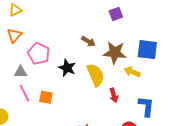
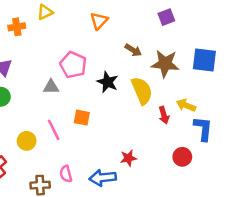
orange triangle: (14, 35) -> (99, 21), moved
yellow arrow: (132, 72) -> (186, 105), moved
pink line: (25, 93) -> (54, 130), moved

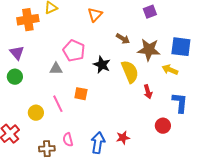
orange cross: (17, 27) -> (28, 20), size x1.5
yellow arrow: (186, 105) -> (170, 70), moved
red star: (128, 158) -> (123, 138), moved
blue arrow: (103, 178) -> (98, 143), turned 105

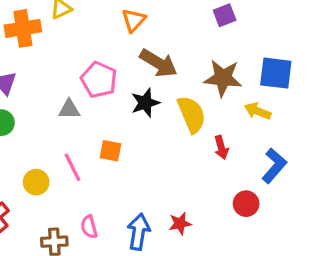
brown arrow: (123, 39) -> (158, 63), moved, size x1.6
black star: (102, 65) -> (145, 103), turned 30
blue L-shape: (180, 103) -> (274, 166), turned 35

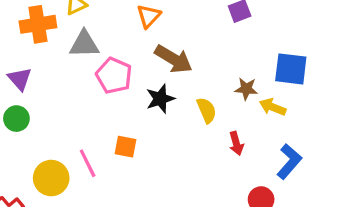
brown star: (223, 78) -> (246, 89), moved, size x0.6
gray triangle: (69, 109) -> (84, 44), moved, size x1.4
yellow semicircle: (192, 114) -> (207, 110), size x0.7
yellow circle: (36, 182) -> (51, 178), size x1.4

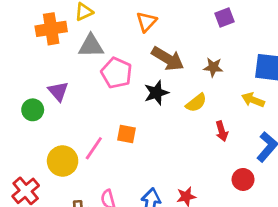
purple triangle: (20, 79) -> (58, 91), moved
brown star: (246, 89) -> (213, 67), moved
yellow semicircle: (207, 110) -> (196, 103), turned 75
pink line: (88, 163) -> (94, 148), turned 60

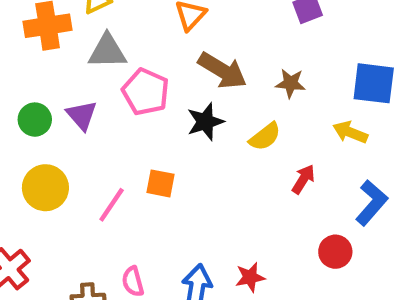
purple triangle: (58, 91) -> (82, 115), moved
green circle: (33, 110) -> (35, 120), moved
red arrow: (222, 131) -> (303, 179), turned -132
yellow circle: (63, 161) -> (45, 188), moved

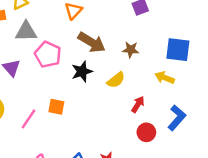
red circle: (335, 252) -> (146, 132), moved

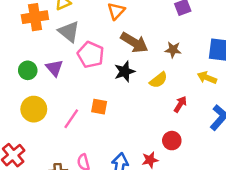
gray triangle: (26, 31) -> (69, 32), turned 40
red circle: (146, 132) -> (172, 141), moved

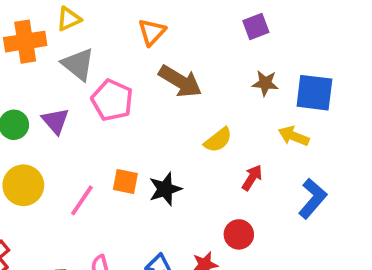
brown star: (173, 50) -> (265, 83), moved
black star: (125, 72) -> (165, 189), moved

